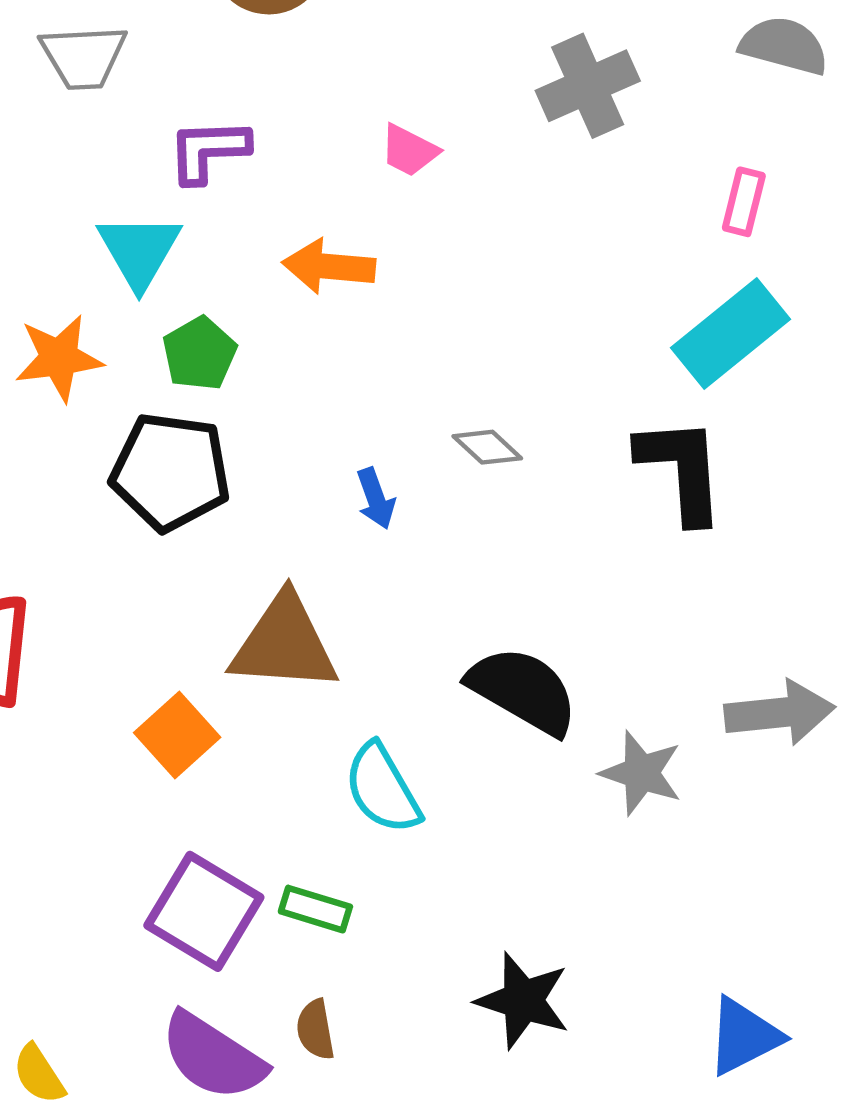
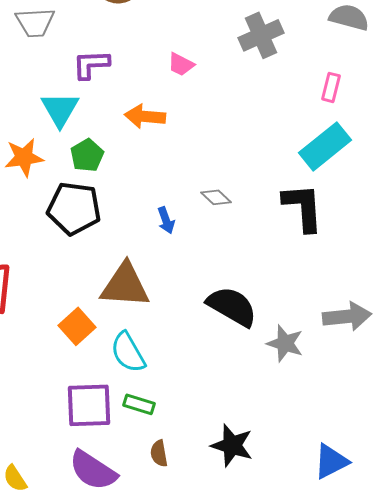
cyan semicircle: (382, 789) -> (128, 352), moved
purple square: (204, 911) -> (89, 405), turned -33
brown semicircle: (315, 1030) -> (159, 453), moved

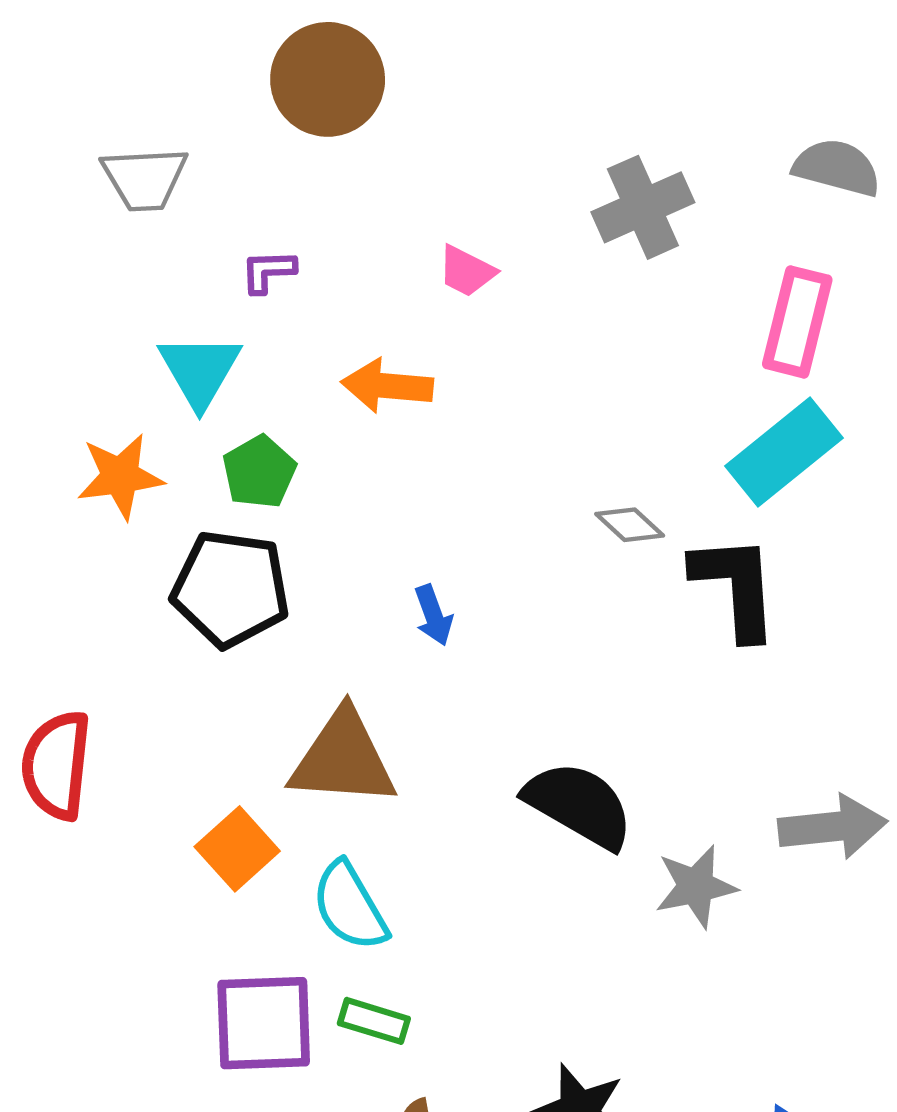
purple L-shape: (91, 64) -> (268, 271), size x0.7
pink rectangle: (331, 87) -> (797, 322), size x1.6
gray diamond: (216, 197) -> (630, 525), moved
gray star: (285, 343) -> (696, 886), turned -30

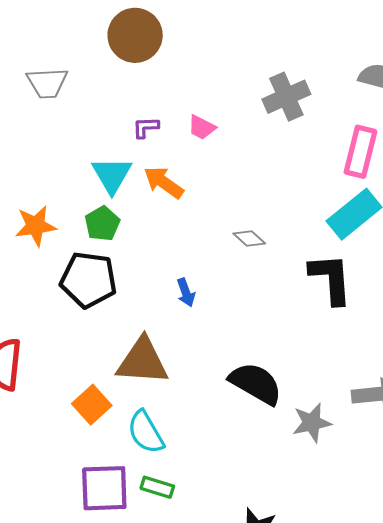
purple L-shape: (268, 271) -> (146, 127), moved
cyan triangle: (200, 370) -> (112, 175), moved
orange arrow: (387, 386) -> (164, 182), turned 30
gray diamond: (630, 525) -> (249, 238), moved

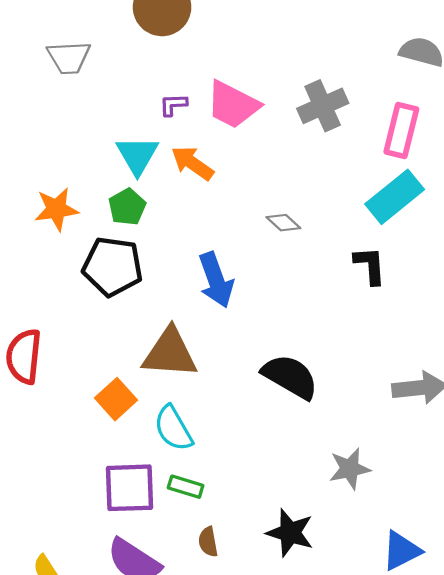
gray cross: (286, 97) -> (323, 106), moved
pink trapezoid: (202, 127) -> (233, 105), size x1.8
black L-shape: (331, 279) -> (370, 265), size x0.7
blue arrow: (186, 292) -> (216, 280), size x1.8
gray star: (312, 423) -> (350, 469), moved

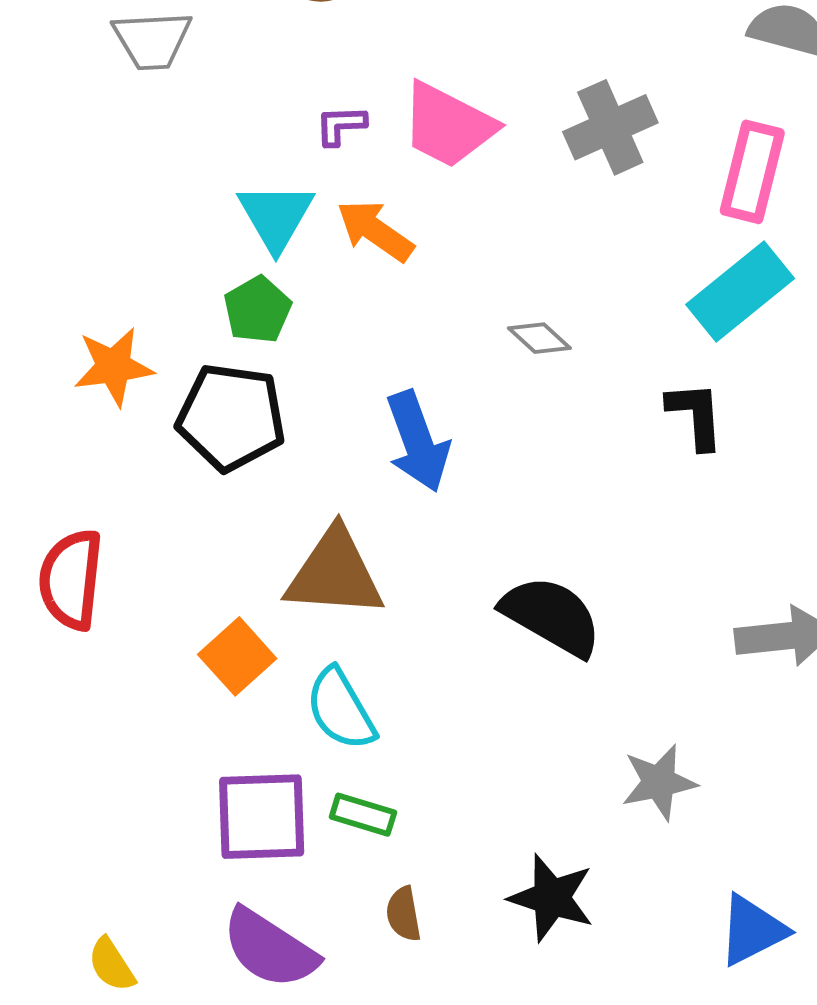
orange star: (56, 209) -> (114, 367), moved

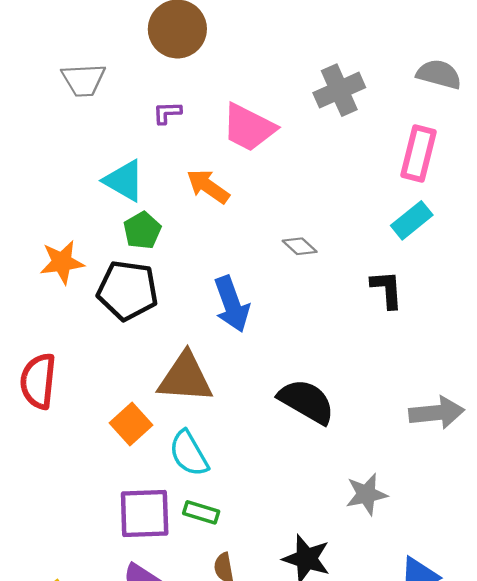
purple L-shape: (341, 125) -> (167, 113), moved
gray cross: (610, 127) -> (339, 90), moved
cyan triangle: (276, 216) -> (124, 181), moved, turned -30
cyan rectangle: (740, 291) -> (412, 220), size x0.7

